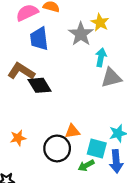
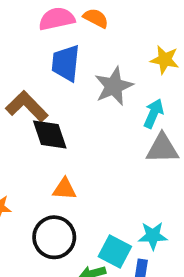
yellow star: (100, 22) -> (165, 60), turned -30
gray star: (81, 34) -> (114, 86), moved
orange triangle: (72, 131) -> (64, 189), moved

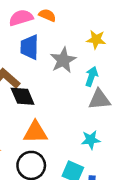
orange triangle: (64, 189) -> (35, 132), size x1.5
cyan star: (153, 236) -> (91, 140), moved

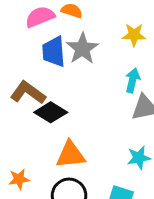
gray star: (63, 60) -> (82, 49), moved
black diamond: (23, 96) -> (51, 112), turned -30

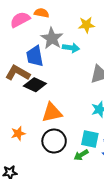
blue trapezoid: (54, 52) -> (35, 56), moved
cyan arrow: (133, 80) -> (71, 48), moved, turned 91

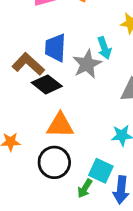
gray star: (52, 38) -> (87, 64), moved
cyan arrow: (71, 48) -> (104, 48), turned 49
green arrow: (81, 155) -> (85, 188), turned -40

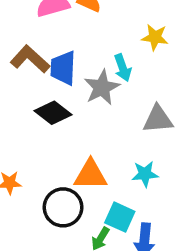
brown L-shape: (28, 64) -> (30, 59), moved
orange triangle: (60, 125) -> (90, 175), moved

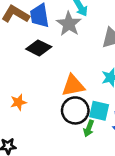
black circle: (63, 207) -> (75, 110), moved

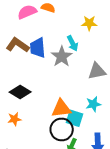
black diamond: (39, 48) -> (20, 92), moved
cyan square: (99, 111) -> (74, 118), moved

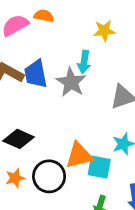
cyan arrow: (73, 43) -> (84, 62), turned 42
black circle: (62, 129) -> (49, 176), moved

